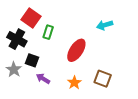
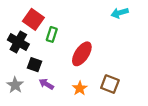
cyan arrow: (105, 25) -> (120, 13), moved
gray star: (14, 69) -> (15, 85), moved

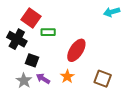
green rectangle: (52, 34) -> (48, 32), turned 72
gray star: (15, 85) -> (24, 81), moved
orange star: (80, 88) -> (67, 77), moved

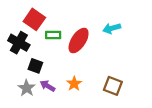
cyan arrow: (112, 12) -> (112, 28), moved
red ellipse: (76, 50) -> (79, 40), moved

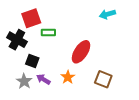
red square: (34, 19) -> (31, 18), turned 36
cyan arrow: (112, 28) -> (107, 14), moved
red ellipse: (79, 40) -> (81, 52), moved

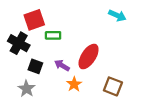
cyan arrow: (107, 14) -> (117, 15), turned -140
purple arrow: (43, 79) -> (62, 65), moved

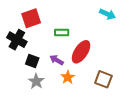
green rectangle: (53, 35) -> (62, 32), moved
gray star: (26, 89) -> (36, 81), moved

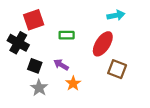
cyan arrow: (107, 14) -> (116, 15), turned -35
red ellipse: (81, 52) -> (103, 44), moved
brown square: (103, 79) -> (117, 69), moved

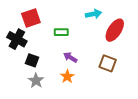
cyan arrow: (116, 15) -> (94, 14), moved
red ellipse: (103, 44) -> (115, 30), moved
purple arrow: (61, 65) -> (70, 57), moved

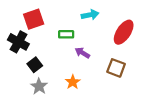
cyan arrow: (94, 14) -> (90, 15), moved
purple arrow: (70, 57) -> (82, 53), moved
black square: (32, 60) -> (35, 65), turned 32

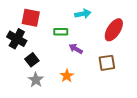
red square: (34, 19) -> (31, 18), turned 30
brown square: (116, 68) -> (107, 63), turned -30

